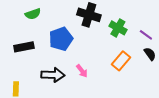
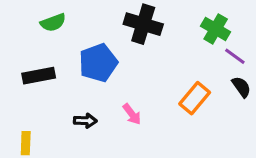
green cross: (118, 28) -> (216, 29), moved
black arrow: (53, 75) -> (85, 121), size x0.6

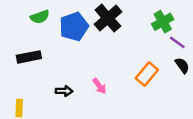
black cross: (143, 24) -> (108, 18), turned 32
green cross: (216, 29) -> (163, 22), turned 30
blue pentagon: (98, 63) -> (74, 27), moved

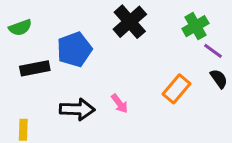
green semicircle: (40, 17) -> (20, 28), moved
blue pentagon: (74, 27) -> (74, 49), moved
black arrow: (64, 91) -> (77, 109), size x1.6

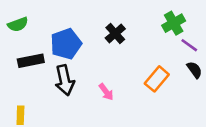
black cross: (130, 22) -> (115, 33), moved, size x0.7
black arrow: (77, 109) -> (65, 80), moved, turned 76

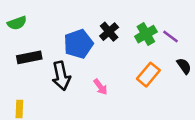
green cross: (174, 23) -> (146, 34), moved
blue pentagon: (66, 44) -> (78, 44), moved
purple line: (189, 45) -> (170, 37), moved

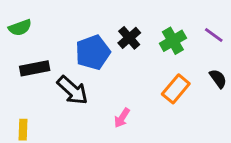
purple line: (170, 37) -> (214, 35), moved
black arrow: (61, 76) -> (72, 90), turned -36
pink arrow: (100, 87) -> (122, 118), moved, turned 70

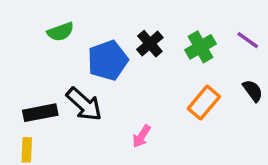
green semicircle: (20, 28) -> (61, 32), moved
black rectangle: (35, 68) -> (40, 113), moved

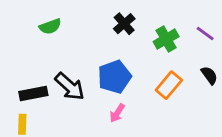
black cross: (150, 44) -> (124, 24), moved
blue pentagon: (108, 60) -> (114, 77), moved

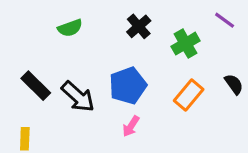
green semicircle: (50, 26) -> (70, 28), moved
purple line: (205, 33) -> (225, 20), moved
black rectangle: (33, 93) -> (36, 86), moved, turned 56

